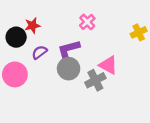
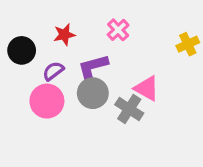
red star: (32, 25) -> (64, 35), moved
pink circle: (15, 74) -> (47, 101), moved
gray cross: (95, 80) -> (129, 109), turned -30

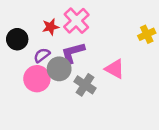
pink cross: (118, 30) -> (76, 21), moved, size x1.5
gray circle: (93, 93) -> (59, 69), moved
gray cross: (129, 109) -> (85, 85), moved

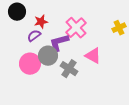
pink cross: (76, 21) -> (76, 28), moved
black circle: (17, 39) -> (17, 12), moved
purple semicircle: (42, 55) -> (34, 36), moved

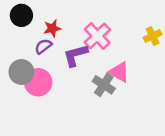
gray circle: (48, 56) -> (21, 72), moved
gray cross: (69, 69) -> (104, 85), moved

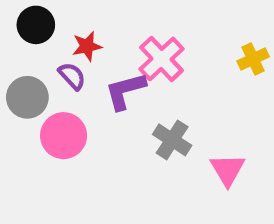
purple semicircle: (43, 46) -> (72, 76), turned 84
gray circle: (21, 72) -> (27, 97), moved
pink triangle: (119, 72) -> (228, 170), moved, turned 30

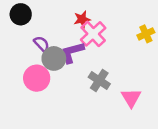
red star: (87, 46) -> (82, 19), moved
gray circle: (27, 97) -> (54, 58), moved

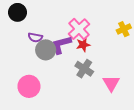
red star: (82, 19) -> (83, 45), moved
purple semicircle: (42, 44) -> (35, 37), turned 144
pink circle: (37, 78) -> (29, 86), moved

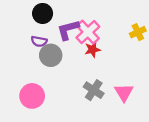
black circle: (18, 12) -> (43, 13), moved
purple L-shape: (61, 45) -> (68, 30), moved
gray cross: (84, 69) -> (94, 90), moved

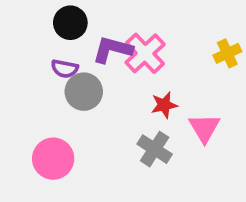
purple L-shape: (68, 30) -> (112, 50), turned 30
red star: (93, 49) -> (164, 105), moved
pink triangle: (124, 92) -> (204, 128), moved

